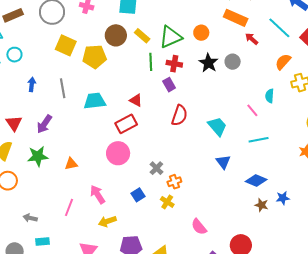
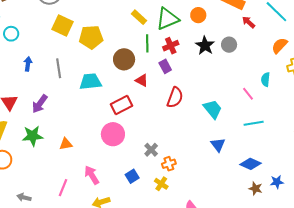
brown circle: (116, 35) -> (124, 59), moved
red cross: (174, 64) -> (171, 46), turned -35
red triangle: (136, 100) -> (142, 80), moved

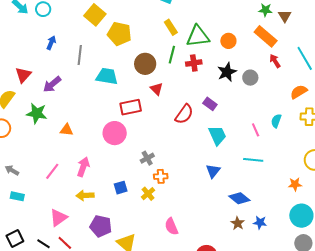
purple rectangle: (165, 66) -> (210, 104), moved, turned -40
pink arrow: (92, 175) -> (83, 167), turned 36
blue square: (132, 176) -> (121, 188), moved

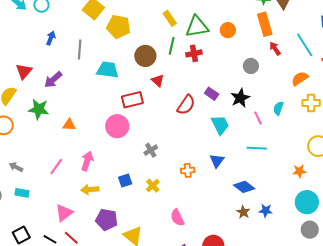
orange rectangle: (266, 36) -> (265, 24), turned 35
black star: (227, 72) -> (240, 98), moved
orange cross: (161, 176) -> (188, 170), moved

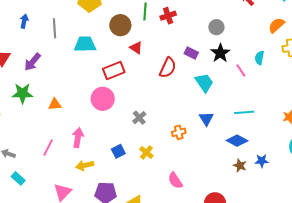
gray circle: (251, 66) -> (216, 27), moved
cyan line: (257, 148) -> (244, 112), moved
cyan rectangle: (22, 193) -> (18, 178), turned 40

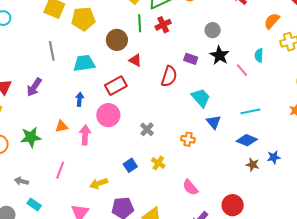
blue arrow: (24, 21) -> (80, 99), moved
cyan trapezoid: (204, 83) -> (201, 98), moved
green star: (22, 93) -> (31, 137), moved
orange cross: (179, 132) -> (188, 139), turned 32
pink arrow: (78, 138) -> (85, 135), moved

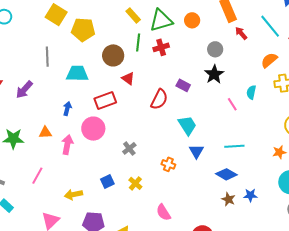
gray circle: (213, 30) -> (215, 49), moved
black star: (219, 55) -> (214, 74), moved

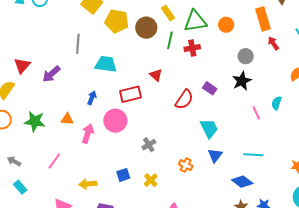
brown circle: (113, 55) -> (146, 28), moved

